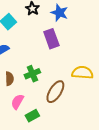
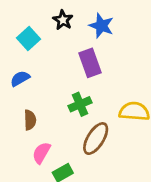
green cross: (32, 74) -> (80, 104), moved

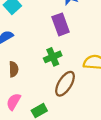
pink semicircle: (41, 153) -> (14, 102), moved

